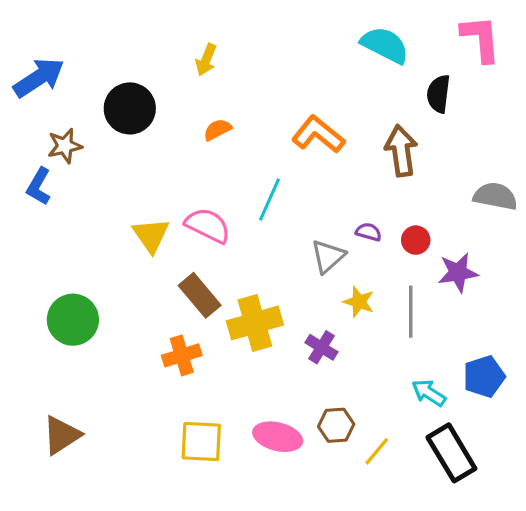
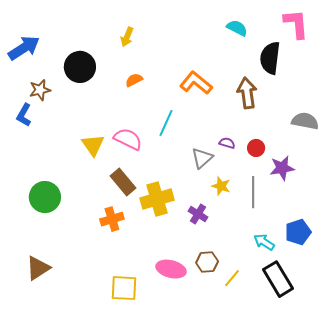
cyan semicircle: (385, 45) -> (237, 28), size x0.7
black semicircle: (438, 94) -> (270, 58), size x1.4
yellow square: (201, 442) -> (124, 288), moved

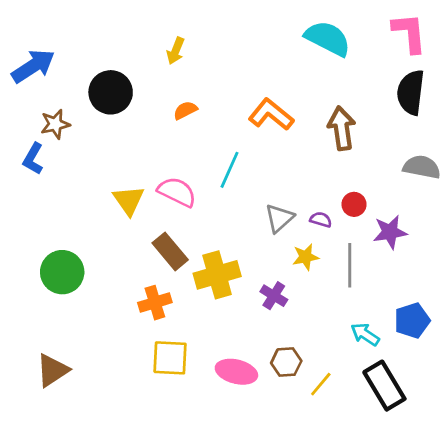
cyan semicircle: (237, 28) -> (328, 38), size x1.6
black semicircle: (270, 58) -> (411, 92), moved
purple semicircle: (227, 143) -> (321, 220), moved
yellow star: (221, 186) -> (306, 257), turned -30
yellow square: (124, 288) -> (170, 358), moved

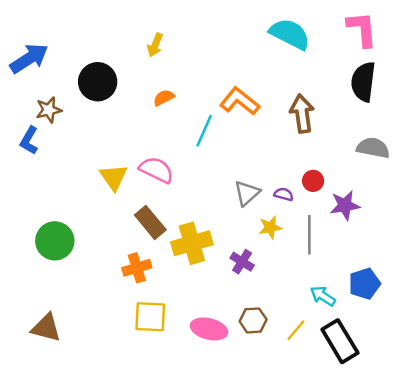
cyan line: (230, 170) -> (204, 131), moved
brown triangle: (53, 370) -> (46, 328), turned 48
yellow line: (321, 384) -> (296, 330), moved

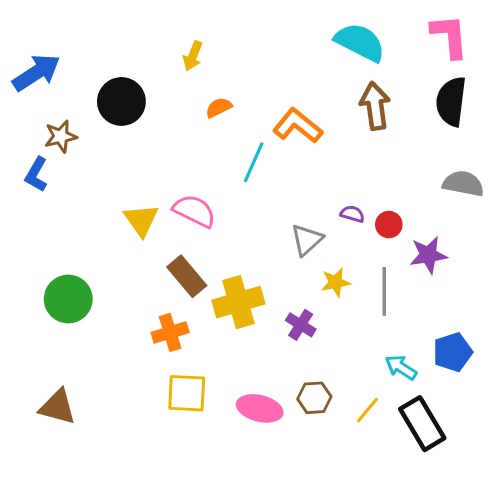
orange semicircle: (164, 98) -> (219, 108), moved
brown arrow: (302, 114) -> (375, 106), moved
purple semicircle: (284, 194) -> (352, 214), moved

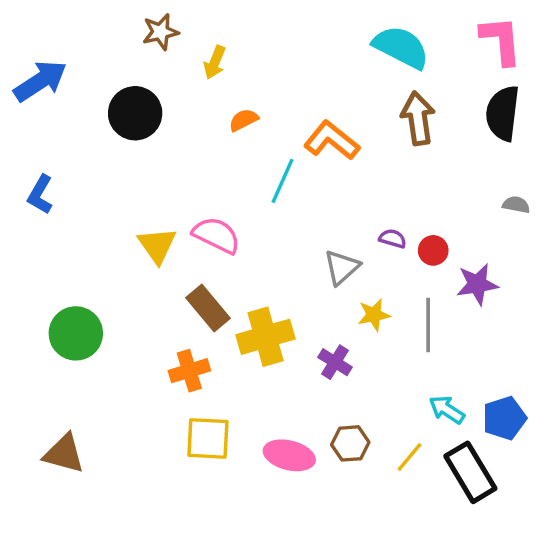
brown star: (61, 136) -> (161, 32), moved
gray semicircle: (463, 184) -> (516, 205), size x0.6
blue pentagon: (453, 352) -> (504, 418), moved

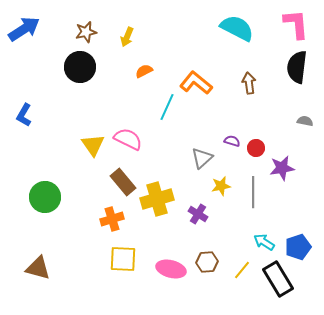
brown star: (161, 32) -> (86, 32), moved
blue arrow: (40, 81) -> (24, 29), moved
brown arrow: (418, 118) -> (249, 83), moved, size x0.7

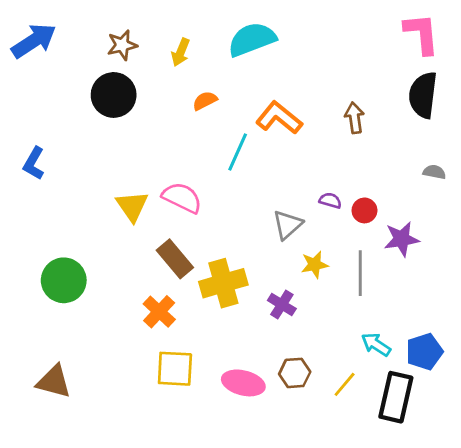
cyan semicircle: (237, 28) -> (252, 39), moved, turned -48
orange cross: (112, 219) -> (159, 312), turned -30
black rectangle: (278, 279) -> (396, 397), turned 44

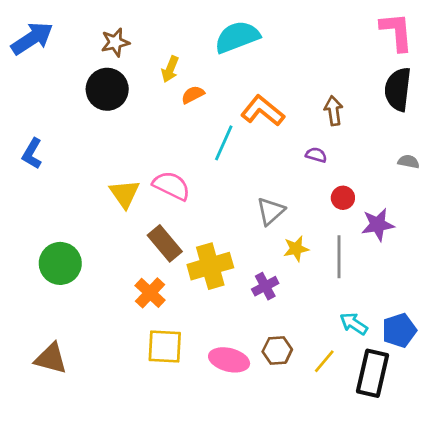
yellow arrow: (181, 52) -> (170, 69), moved
purple semicircle: (330, 200) -> (316, 155), moved
purple cross: (282, 305) -> (265, 286), turned 30

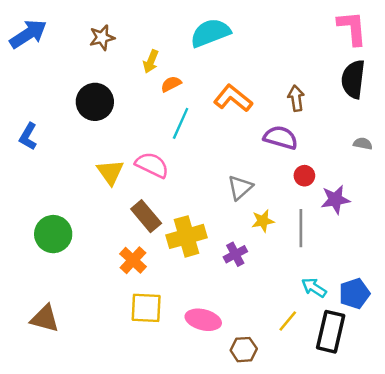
black circle: (107, 89) -> (95, 102), moved
cyan line: (224, 143) -> (181, 123), moved
purple semicircle: (316, 155) -> (281, 138), size x1.8
brown hexagon: (277, 350) -> (244, 350), moved

